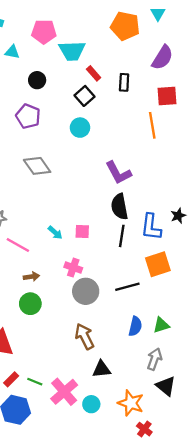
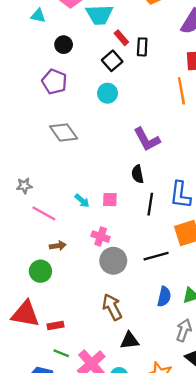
black rectangle: (124, 82) -> (142, 47), moved
black semicircle: (120, 207) -> (138, 174), moved, size x0.7
green circle: (30, 304) -> (40, 271), moved
red rectangle: (11, 379) -> (55, 326), moved, turned 35

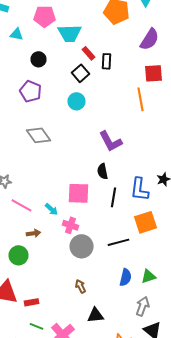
pink square: (110, 200) -> (78, 193), size x1.6
cyan arrow: (82, 201) -> (52, 209), moved
brown arrow: (112, 307) -> (80, 286), size x0.6

